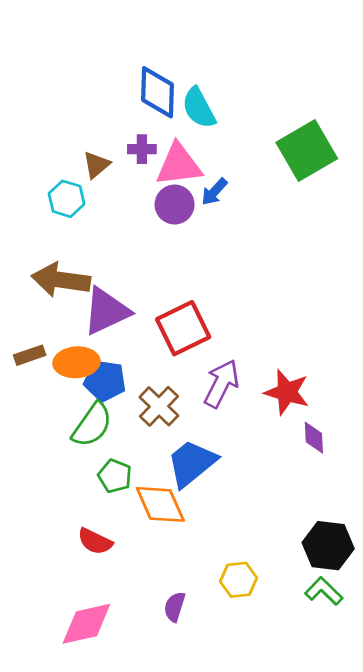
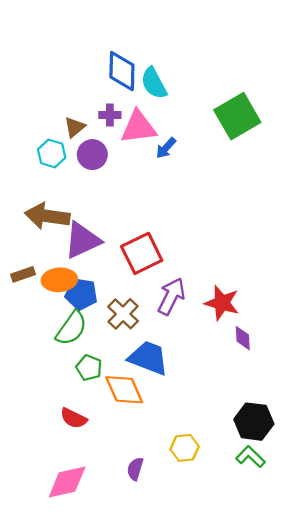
purple circle: (175, 205) -> (92, 155), moved
blue trapezoid: (192, 463) -> (148, 358), turned 60

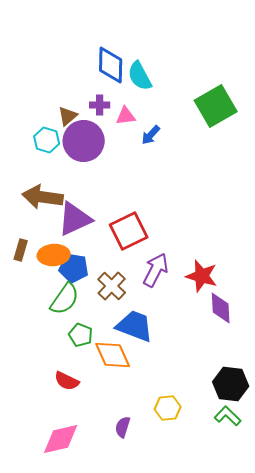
pink triangle: (138, 127) -> (126, 116), size x0.6
purple circle: (92, 155) -> (84, 141), size x1.5
brown rectangle: (23, 274) -> (21, 250), turned -55
purple diamond: (243, 338) -> (221, 308), size x1.4

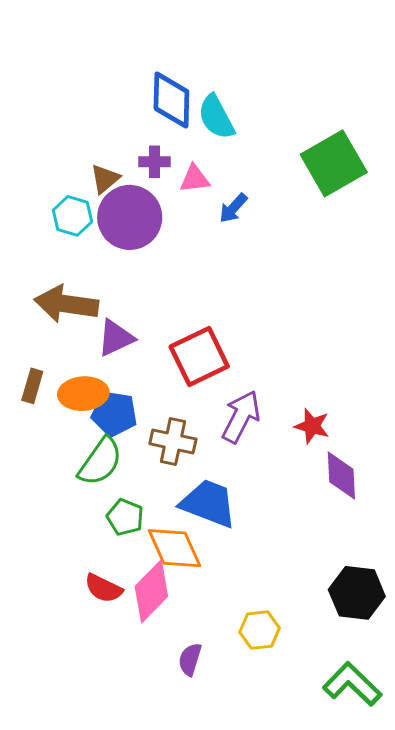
purple triangle: (75, 219) -> (116, 338), size x0.7
red star: (202, 276) -> (312, 426), size x0.7
brown cross: (112, 286) -> (173, 441), turned -32
green L-shape: (228, 416) -> (352, 684), moved, size x1.4
pink diamond: (61, 439) -> (151, 591), moved, turned -33

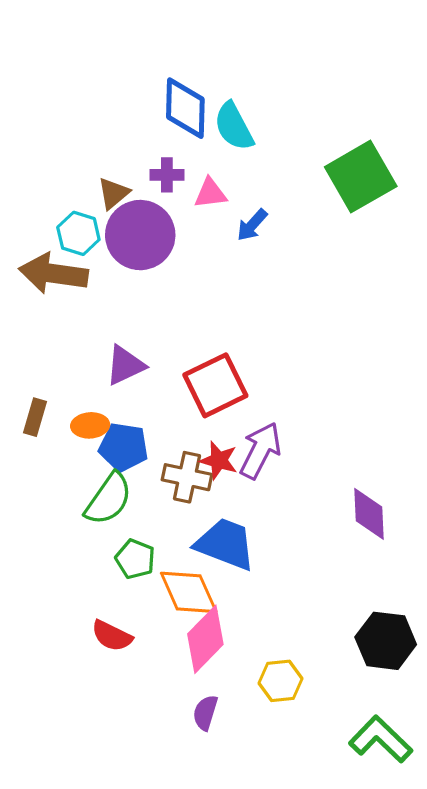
brown arrow: (66, 304) -> (53, 273), moved
orange ellipse: (83, 394) -> (90, 425), size x0.7
red star: (312, 426) -> (219, 460), moved
pink diamond: (151, 591) -> (205, 639), moved

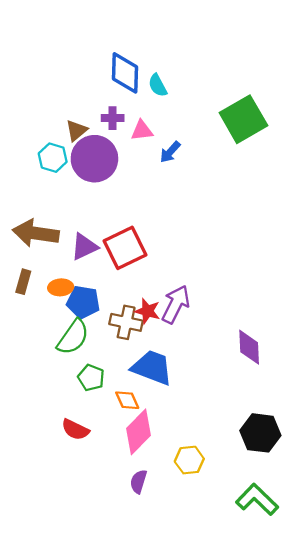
cyan semicircle: (234, 126) -> (158, 85), size x0.7
brown arrow: (53, 273) -> (36, 233), moved
red square: (215, 385) -> (125, 248), moved
orange diamond: (189, 592) -> (127, 400), size x0.6

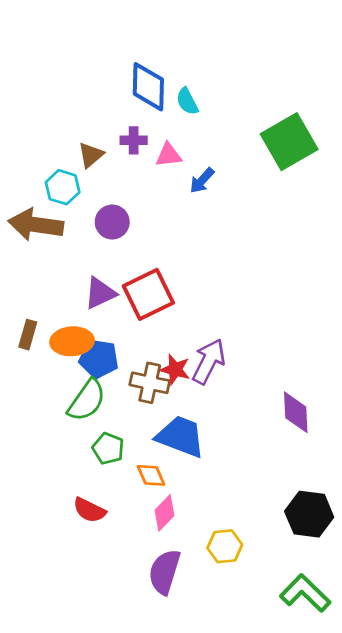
purple circle: (94, 159) -> (112, 222), moved, size x0.6
brown arrow: (36, 233) -> (36, 225), moved
orange ellipse: (61, 287) -> (72, 341), size x1.4
pink diamond: (138, 432) -> (164, 513), size x0.7
purple semicircle: (138, 482) -> (164, 572), size x1.6

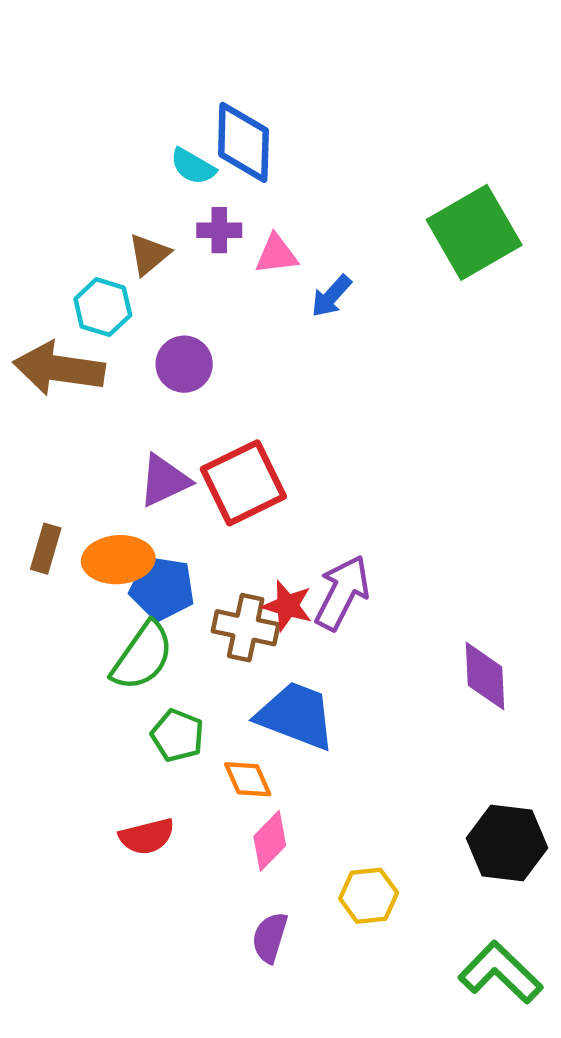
cyan semicircle: (187, 101) -> (193, 166), moved, turned -32
red semicircle: (89, 510) -> (147, 836), turned -40
purple semicircle: (164, 572) -> (270, 937), size x0.7

